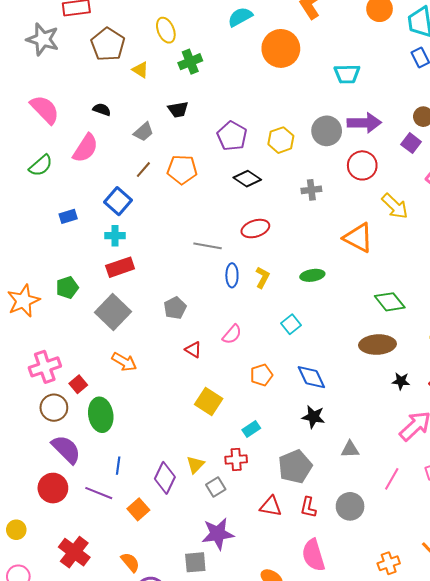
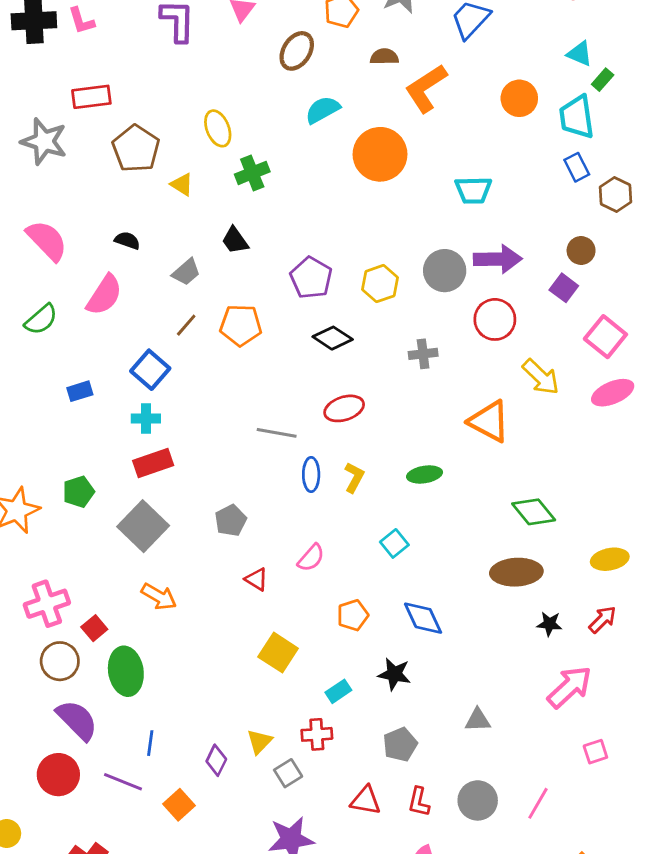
black trapezoid: (178, 109) -> (235, 240), turned 65
black star: (313, 417) -> (394, 674), moved
gray pentagon: (295, 467) -> (400, 744), size x0.7
purple diamond: (165, 478) -> (216, 760), size x0.7
pink line: (392, 479) -> (538, 803), moved

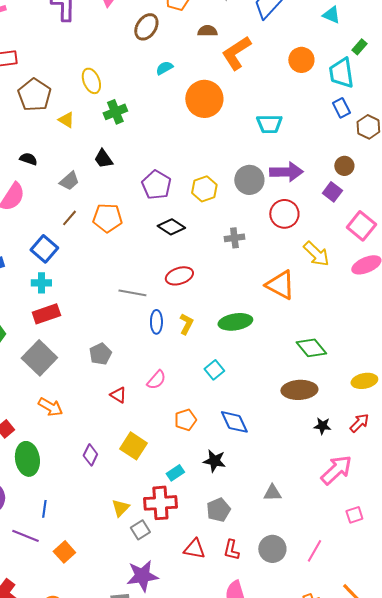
cyan triangle: (580, 54) -> (331, 15), moved
cyan semicircle: (323, 110) -> (164, 68), size x0.7
green ellipse: (425, 474) -> (235, 322), size x1.4
red cross: (317, 734) -> (160, 503), size x1.5
purple diamond: (216, 760) -> (90, 455), moved

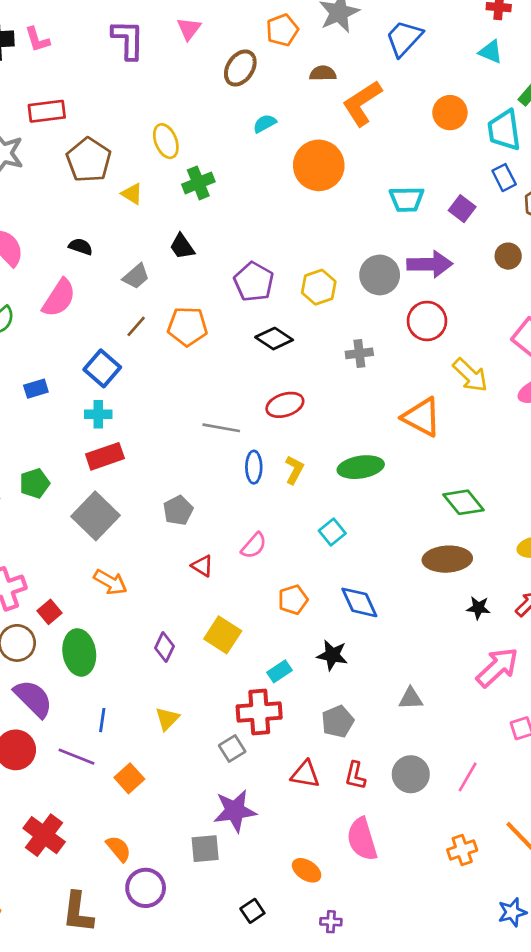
purple square: (332, 192) -> (462, 209), moved
yellow triangle: (120, 508) -> (167, 719), moved

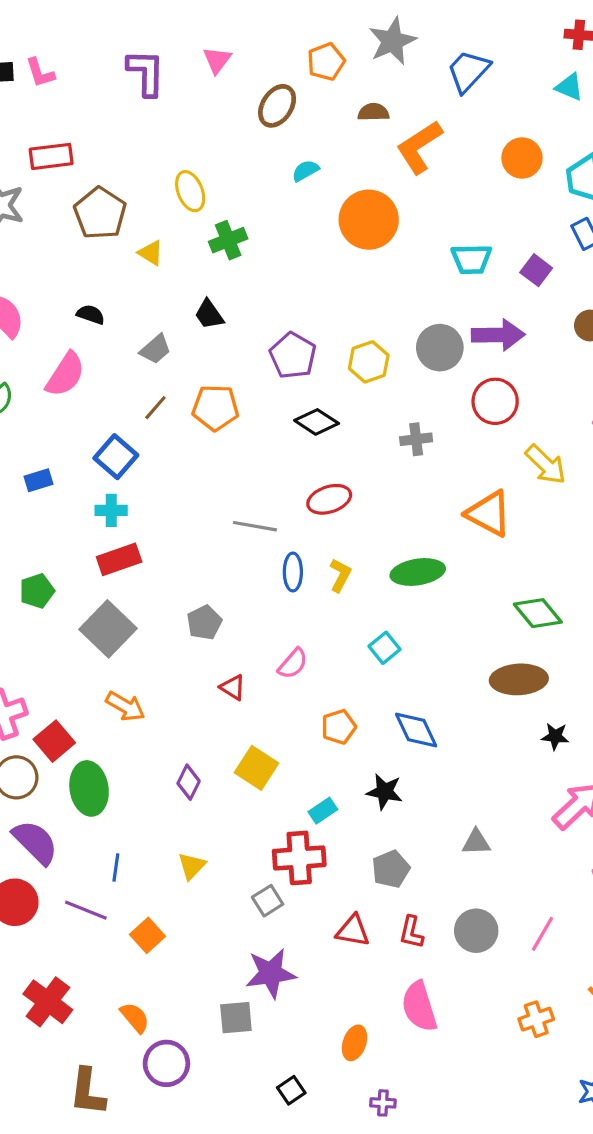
red square: (49, 612) -> (54, 741), size x1.4
orange ellipse: (307, 870) -> (354, 1043), turned 76

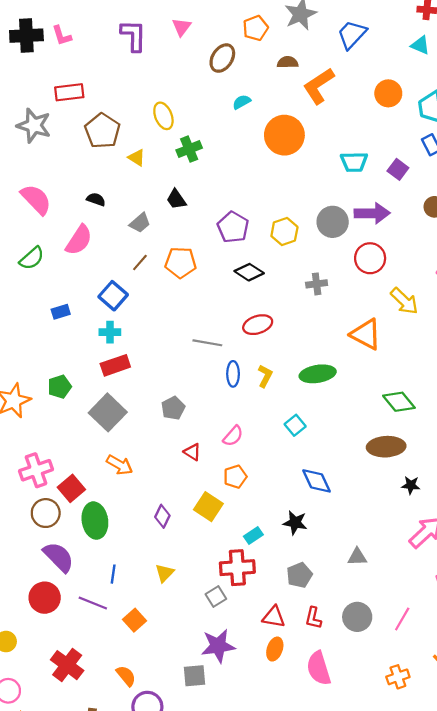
orange pentagon: (339, 727) -> (235, 477), moved
orange ellipse: (354, 1043) -> (275, 649), moved

